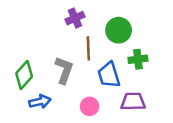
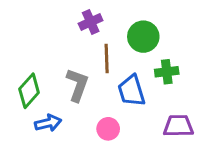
purple trapezoid: (133, 102) -> (178, 126), moved

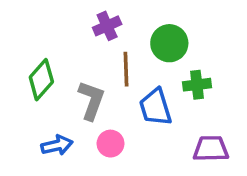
green diamond: (29, 91) -> (41, 80), moved
pink circle: (108, 129) -> (111, 144), moved

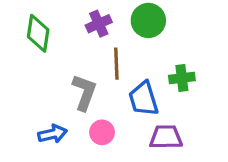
green circle: (169, 43) -> (148, 20), moved
green diamond: (41, 80) -> (38, 33), moved, turned -33
purple trapezoid: (211, 149) -> (166, 137), moved

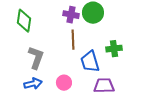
purple cross: (99, 24) -> (71, 15), moved, turned 35
gray L-shape: (84, 92) -> (36, 58), moved

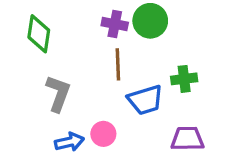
blue trapezoid: (90, 62) -> (145, 100), turned -90
blue arrow: (33, 84) -> (69, 142), moved
purple trapezoid: (104, 86) -> (187, 139), moved

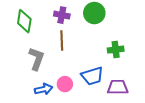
purple cross: (115, 24) -> (62, 15), moved
brown line: (118, 64) -> (62, 40), moved
blue trapezoid: (145, 100) -> (92, 76), moved

